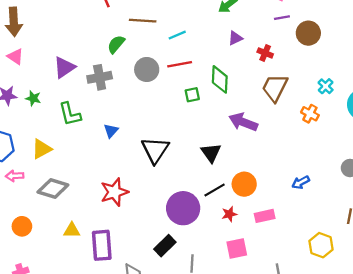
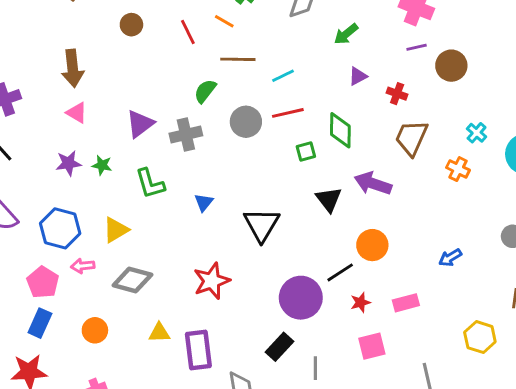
black triangle: (211, 153) -> (329, 199), moved
orange circle: (244, 184) -> (372, 245), moved

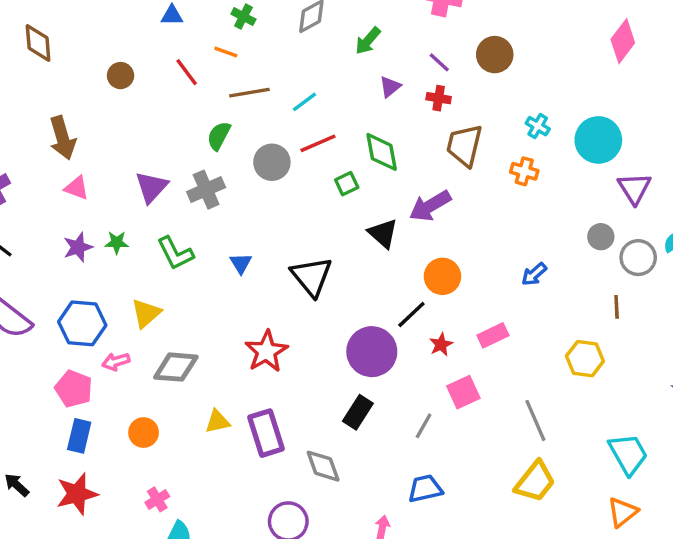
purple line: (417, 47) -> (439, 62), moved, turned 66
purple arrow: (373, 183) -> (430, 206), turned -39
gray line: (315, 368) -> (424, 426), moved, turned 40

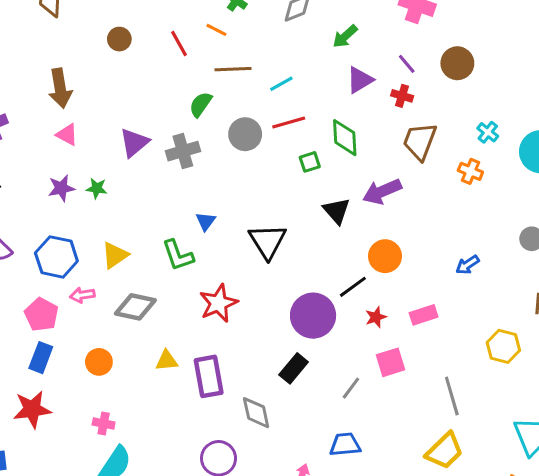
purple triangle: (390, 87) -> (360, 80), size x1.4
green L-shape: (175, 253) -> (178, 255), moved
pink cross: (157, 499) -> (104, 424), turned 35

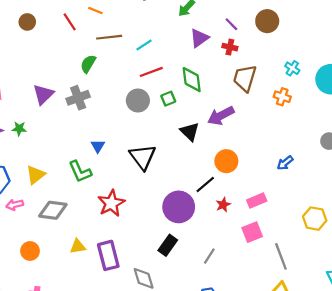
gray circle: (245, 134) -> (138, 101), moved
pink square: (391, 362) -> (252, 232), moved

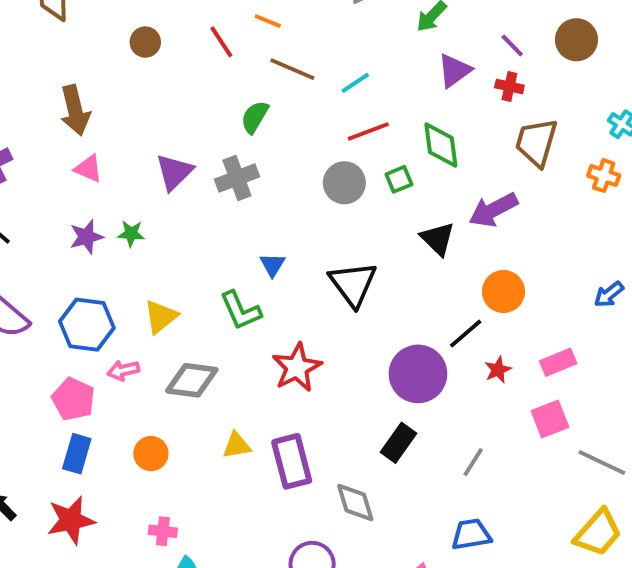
brown line: (109, 37) -> (292, 69), turned 30
gray line: (281, 256) -> (602, 462), turned -44

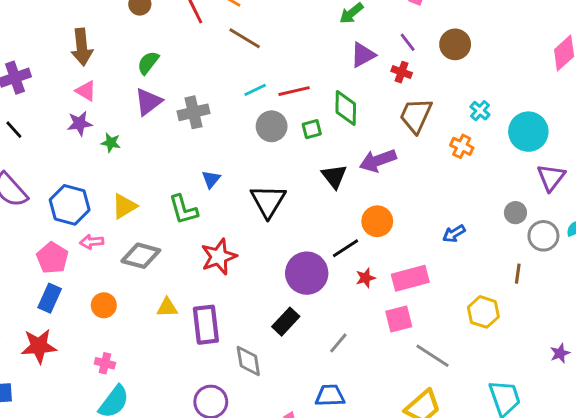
cyan line: (355, 83) -> (255, 90), moved
green semicircle: (255, 117) -> (148, 63), moved
purple star: (86, 237) -> (80, 123), moved
pink rectangle: (558, 362) -> (410, 278), size x1.4

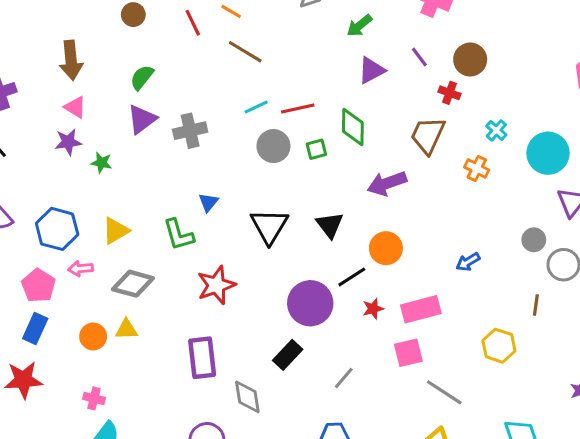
red cross: (402, 72) -> (449, 93), moved
black triangle: (334, 176) -> (330, 225), moved
yellow triangle: (167, 308) -> (126, 329), moved

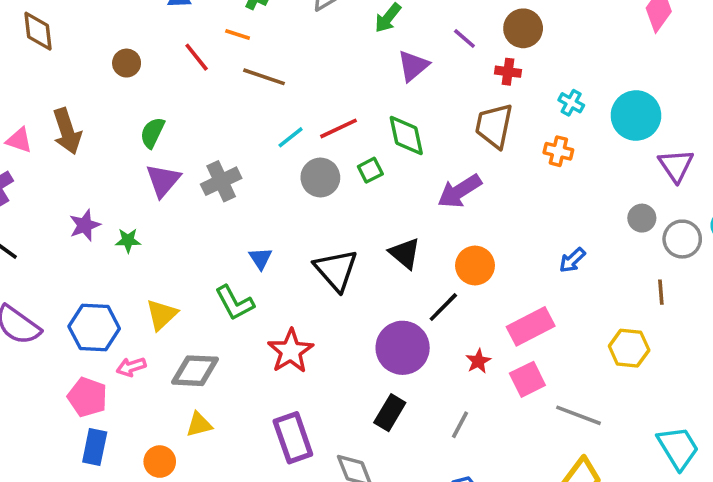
pink triangle: (75, 107) -> (19, 140), moved
red star: (373, 309) -> (478, 361), moved
orange circle: (93, 337) -> (160, 462), moved

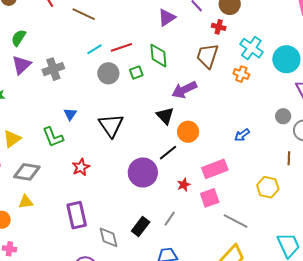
cyan cross: (571, 103) -> (251, 48), size x1.6
black triangle: (405, 253) -> (165, 116), moved
red star: (291, 351) -> (81, 167), size x0.7
black rectangle: (390, 413) -> (141, 226), moved

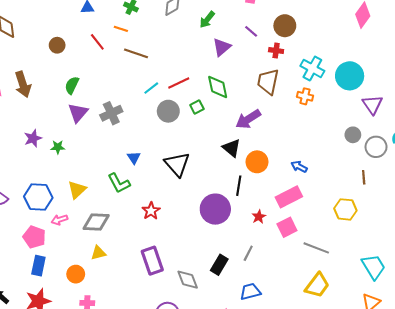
blue arrow: (242, 135) -> (299, 167), moved, turned 70
black line: (168, 153) -> (239, 186), turned -36

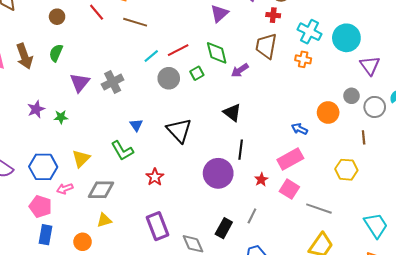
green semicircle: (72, 85) -> (56, 53), moved
purple arrow: (248, 119) -> (240, 70), moved, size x0.7
orange circle: (257, 162) -> (328, 113), moved
pink square: (287, 227) -> (289, 189), turned -30

